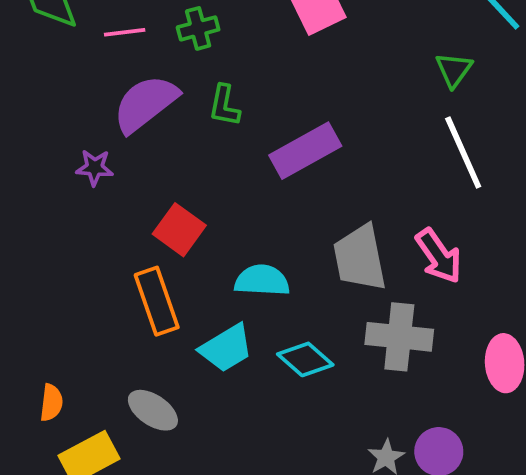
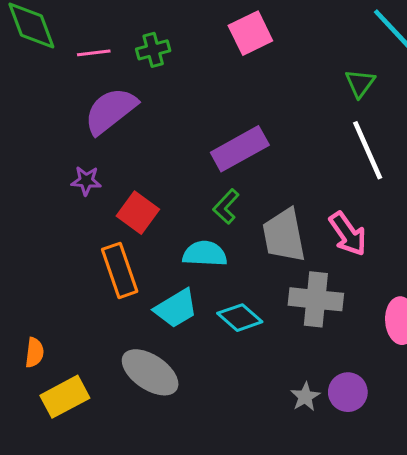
green L-shape: (224, 106) -> (226, 207), moved, turned 32
purple star: (95, 168) -> (86, 181), moved
gray ellipse: (153, 410) -> (150, 372), moved, size x1.4

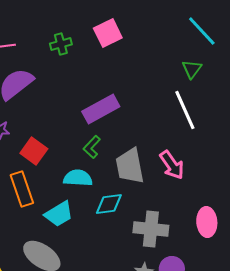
green cross: (153, 50) -> (61, 44), moved
green triangle: (360, 83) -> (192, 69), moved
gray cross: (316, 299) -> (151, 229), moved
cyan diamond: (240, 318) -> (109, 204), moved, turned -48

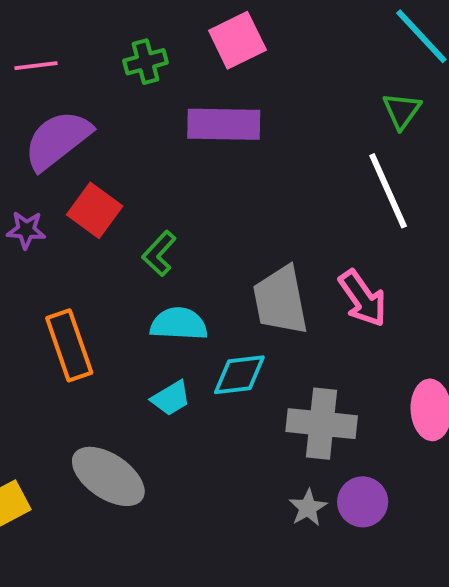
purple rectangle: (101, 109) -> (224, 124), moved, turned 30
green L-shape: (92, 147) -> (159, 253), moved
red square: (34, 151) -> (95, 210), moved
cyan trapezoid: (59, 214) -> (171, 398), moved, size x0.7

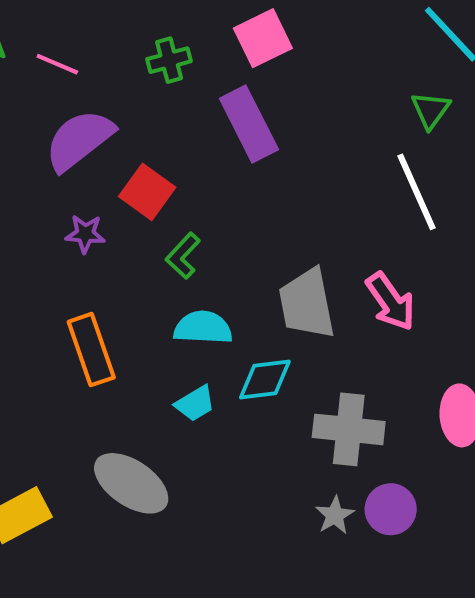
pink line: (36, 66) -> (57, 64), turned 30
purple rectangle: (224, 124) -> (249, 124), turned 62
red square: (95, 210) -> (147, 192), moved
purple star: (26, 230) -> (85, 234), moved

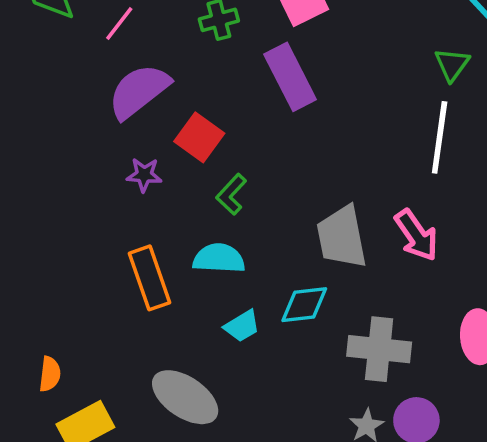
pink line: (57, 64) -> (119, 23), turned -75
white line: (417, 192) -> (440, 137), turned 32
cyan semicircle: (203, 328) -> (219, 258), moved

